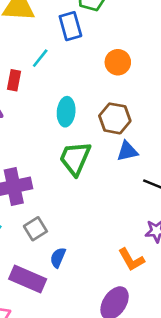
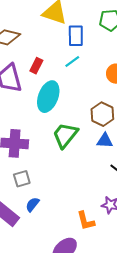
blue rectangle: (70, 26) -> (76, 36), moved
cyan line: (40, 58) -> (72, 61), moved
cyan ellipse: (66, 112) -> (48, 97), moved, size x1.4

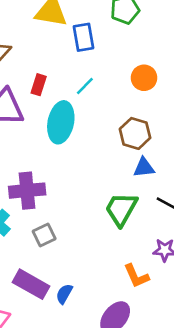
cyan line: (72, 61) -> (85, 86), moved
green trapezoid: (65, 135) -> (121, 209), moved
blue semicircle: (32, 204) -> (64, 294), moved

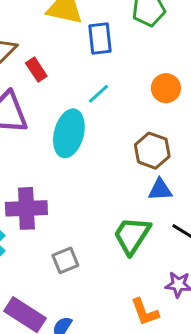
red rectangle: (39, 85) -> (36, 70), moved, turned -54
gray square: (44, 235) -> (65, 260), moved

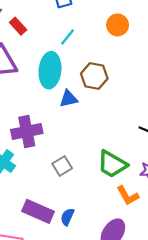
brown hexagon: (152, 151) -> (94, 76), moved
blue triangle: (160, 190) -> (68, 99), moved
green trapezoid: (132, 235) -> (112, 164), moved, turned -84

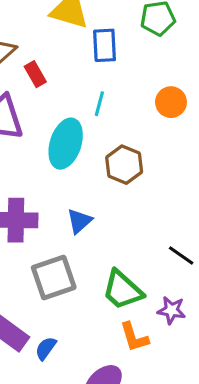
cyan line: (68, 37) -> (99, 104), turned -36
blue triangle: (68, 99) -> (79, 221), moved, turned -42
gray square: (62, 166) -> (54, 278), size x1.6

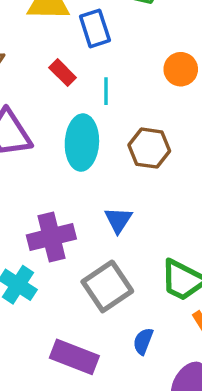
red rectangle: (35, 74) -> (63, 73), moved
blue semicircle: (46, 348) -> (143, 341), moved

